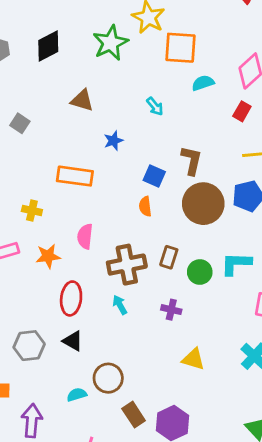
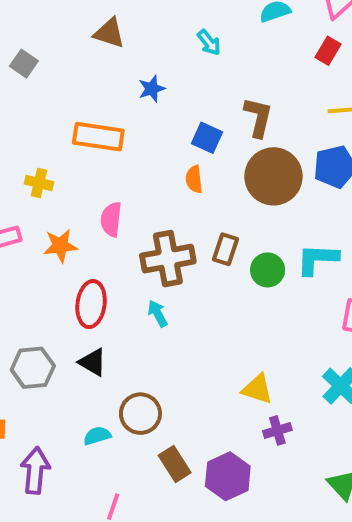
purple cross: (171, 310) -> (277, 430), moved, turned -30

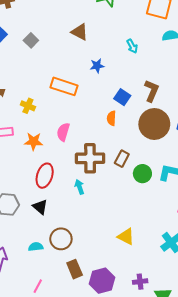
purple cross: (277, 430) -> (140, 282), moved

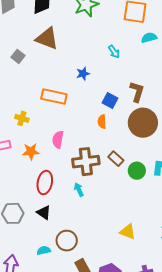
brown triangle: (80, 32) -> (47, 39), moved, size x1.4
brown rectangle: (122, 159) -> (116, 159), turned -70

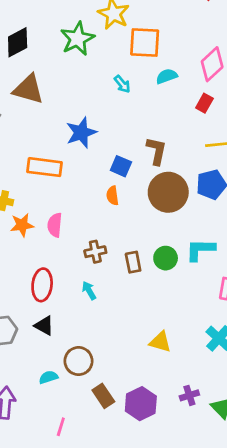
cyan arrow: (114, 52) -> (122, 84), moved
blue star: (83, 74) -> (81, 133), size x1.6
orange star: (31, 151) -> (22, 225), moved
brown rectangle: (116, 159) -> (133, 262), moved, turned 42
brown cross: (86, 162) -> (95, 252), size x0.6

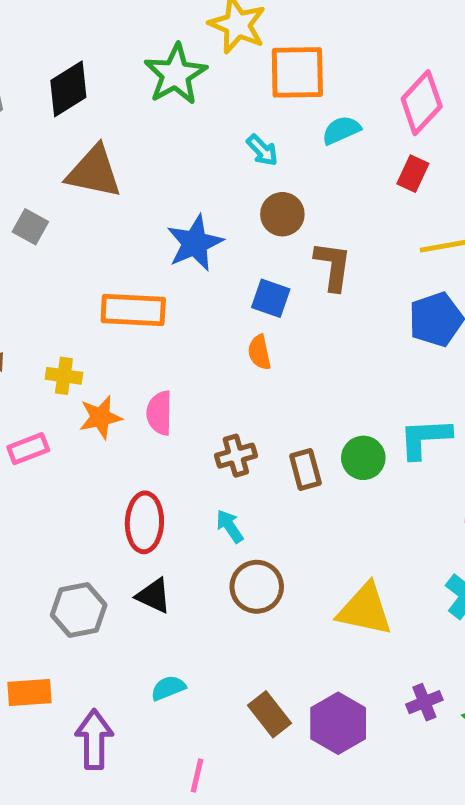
brown circle: (168, 192) -> (282, 214), moved, size x0.6
yellow triangle: (160, 342) -> (365, 609), size x1.4
brown circle: (79, 361) -> (257, 587), moved

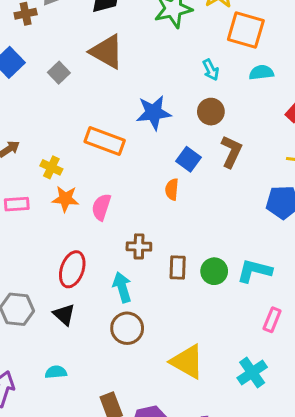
cyan arrow: (230, 526) -> (122, 287), size x1.4

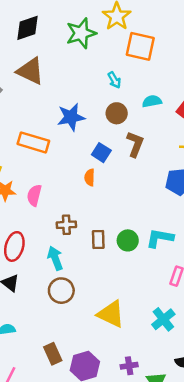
cyan semicircle: (261, 72) -> (152, 101), moved

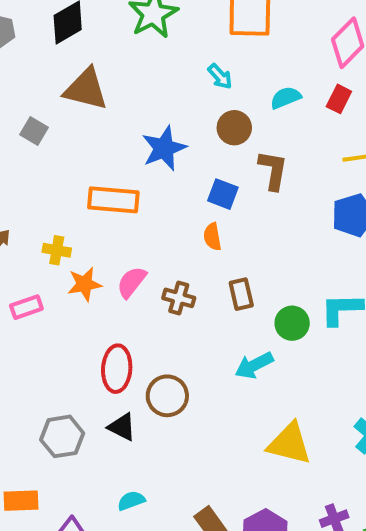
pink semicircle: (34, 195) -> (132, 282), turned 35
brown cross: (66, 225) -> (179, 298), moved, turned 30
brown rectangle: (98, 239) -> (241, 294), moved
cyan arrow: (55, 258) -> (254, 365), moved, turned -85
brown circle: (61, 291) -> (167, 396), moved

